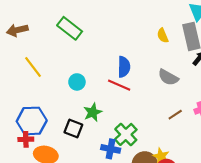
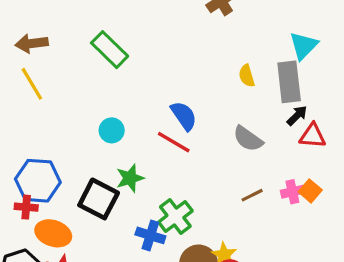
yellow line: (33, 67) -> (32, 84), moved
blue semicircle: (124, 67) -> (184, 116), turned -42
black square: (73, 129) -> (99, 199), size x1.4

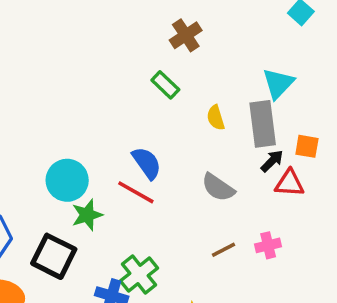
green rectangle: (110, 50) -> (165, 85), moved, size x0.7
cyan circle: (112, 130) -> (67, 180), size x1.5
green star: (130, 178) -> (87, 215), moved
orange square: (310, 191) -> (307, 146), moved, turned -30

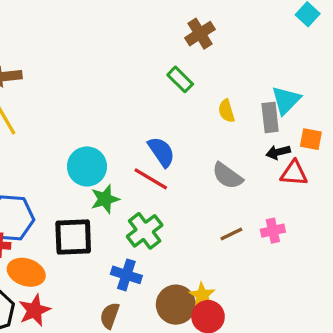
cyan triangle: (278, 84) -> (286, 100), moved
gray rectangle: (263, 124) -> (270, 117), size x0.7
black arrow: (272, 161) -> (278, 152), turned -150
black square: (54, 256) -> (73, 237), turned -30
green cross: (139, 275) -> (145, 231), moved

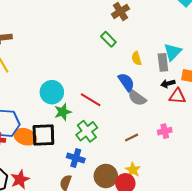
blue semicircle: (161, 152) -> (126, 82), moved
brown line: (231, 234) -> (132, 138), moved
orange ellipse: (26, 272) -> (25, 137), moved
yellow star: (202, 295) -> (133, 170), moved

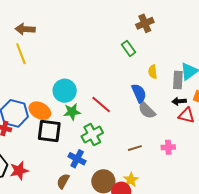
orange ellipse: (25, 137) -> (40, 111), moved

